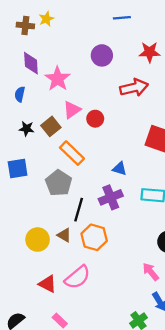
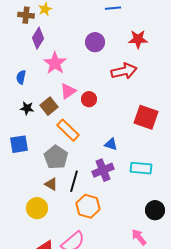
purple diamond: (31, 63) -> (38, 38), moved, turned 35
brown triangle: (64, 235) -> (51, 184), moved

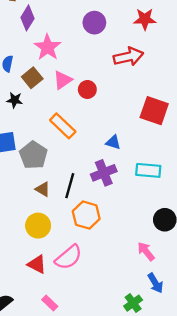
brown square: (49, 106) -> (32, 78), moved
gray pentagon: (56, 157) -> (33, 155), moved
yellow circle: (37, 208) -> (38, 226), moved

